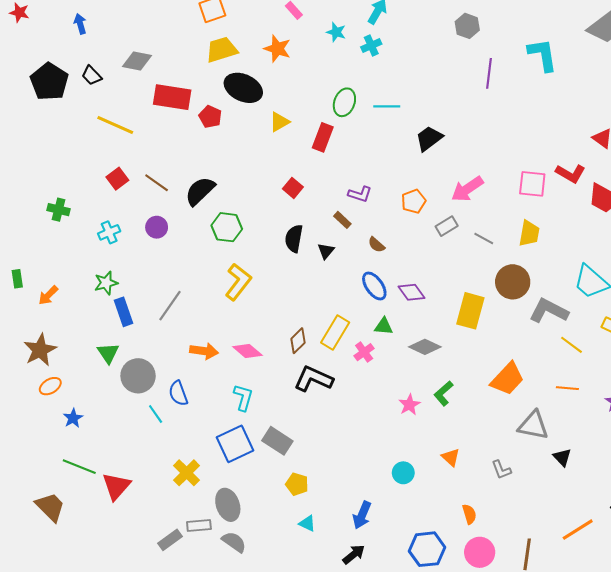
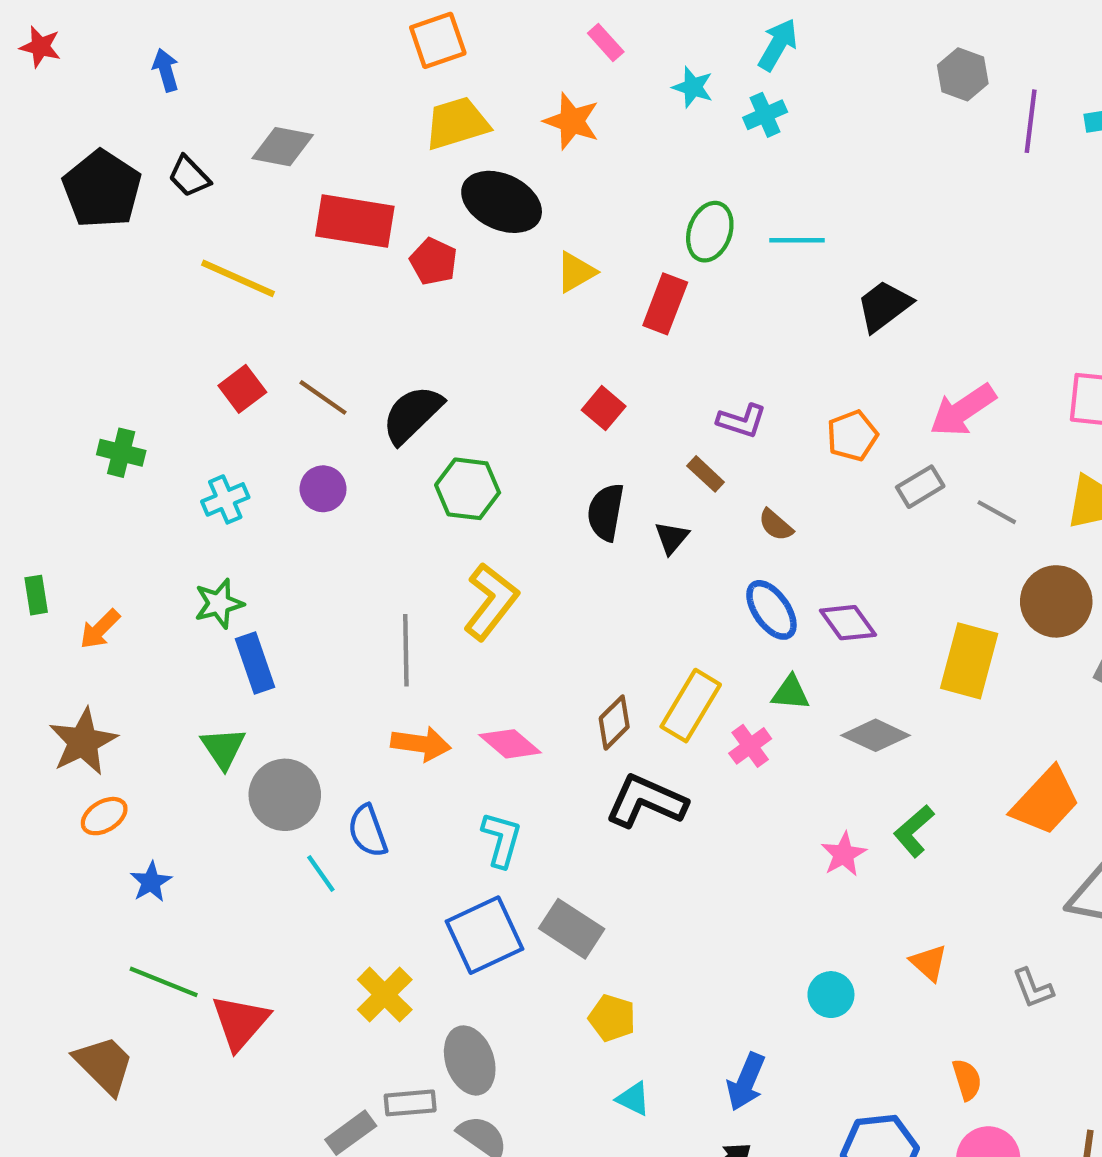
purple line: (489, 73) -> (1031, 121), moved
gray line: (170, 306) -> (406, 650), moved, turned -36

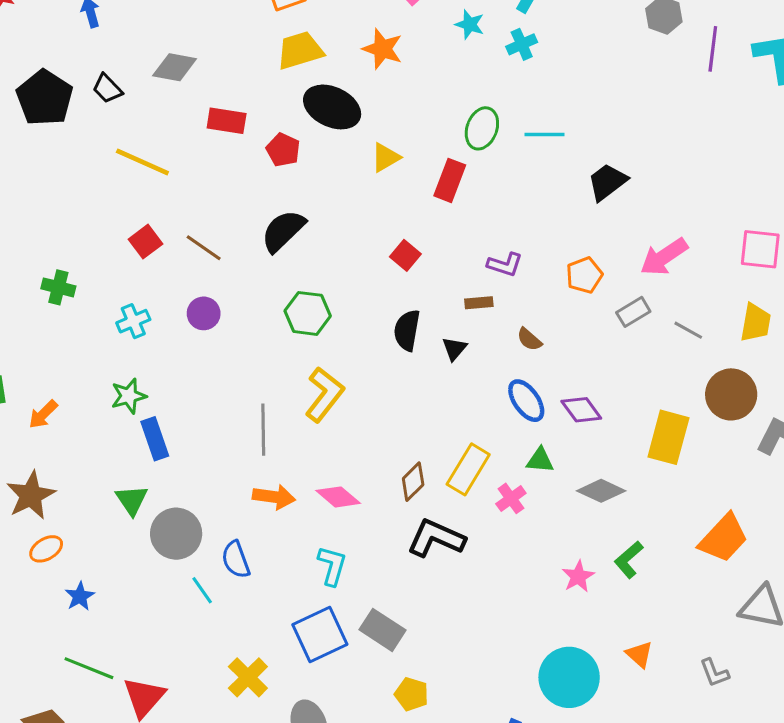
red rectangle: (355, 221) -> (227, 121), size x0.7
black semicircle: (412, 414) -> (283, 231), moved
brown rectangle: (706, 474) -> (479, 303), turned -48
cyan circle: (831, 995) -> (569, 677), size x1.8

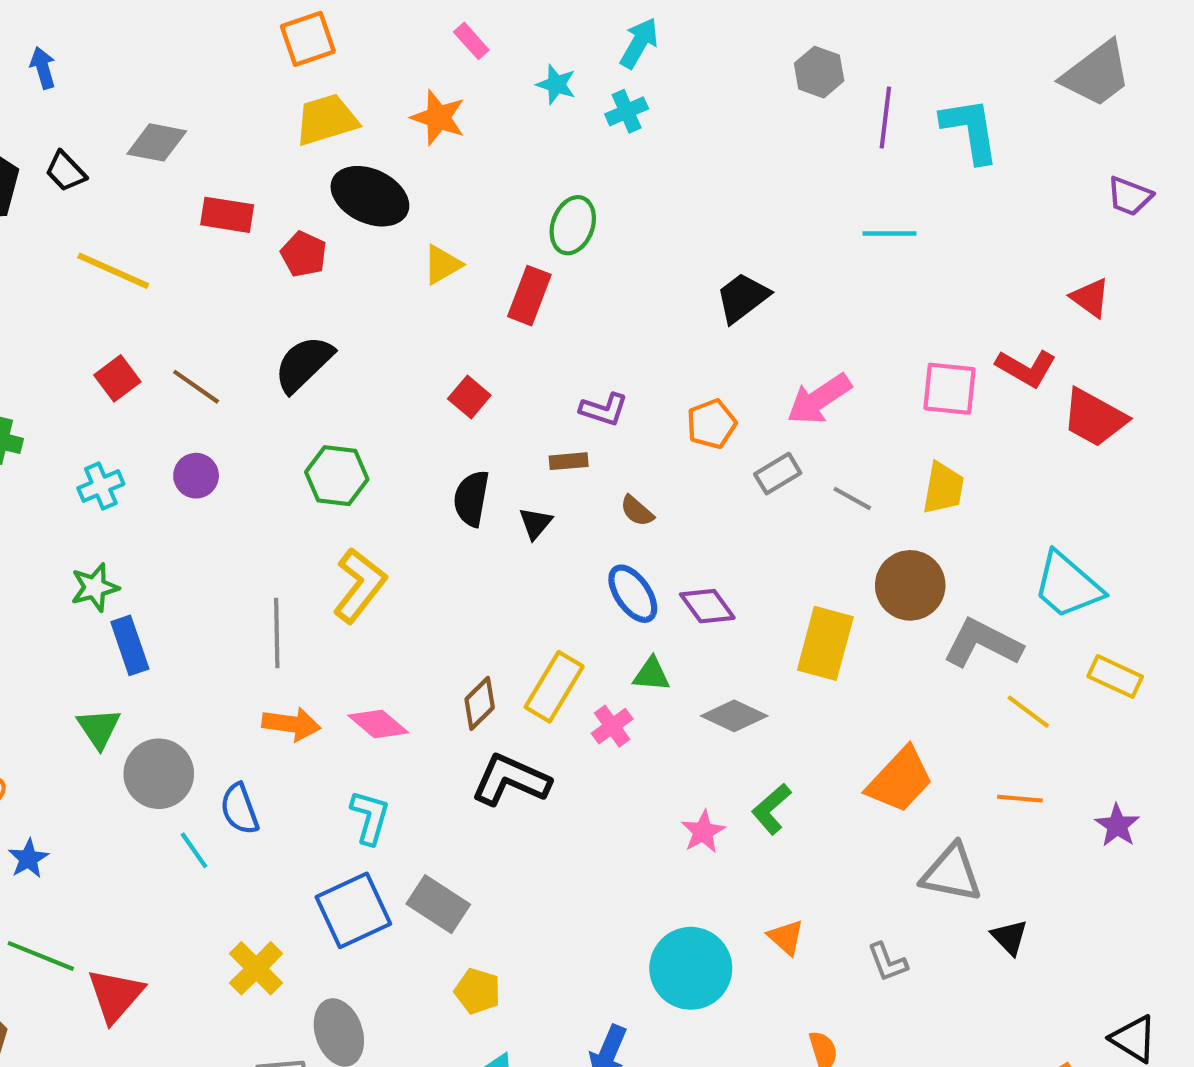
cyan line: (545, 135) -> (889, 233), moved

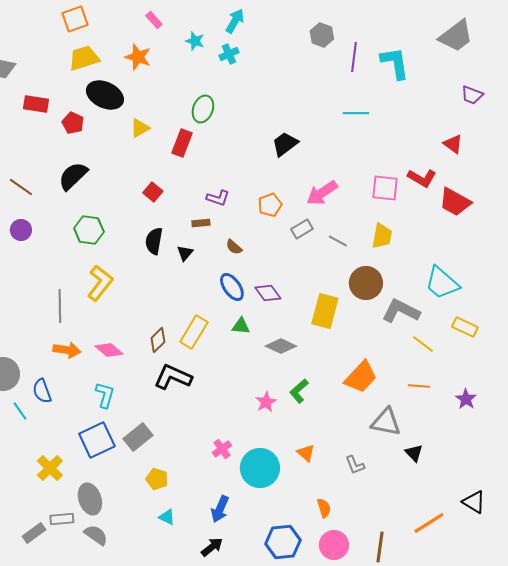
pink cross: (612, 726) -> (222, 449), moved
gray rectangle: (438, 904) -> (138, 437), turned -72

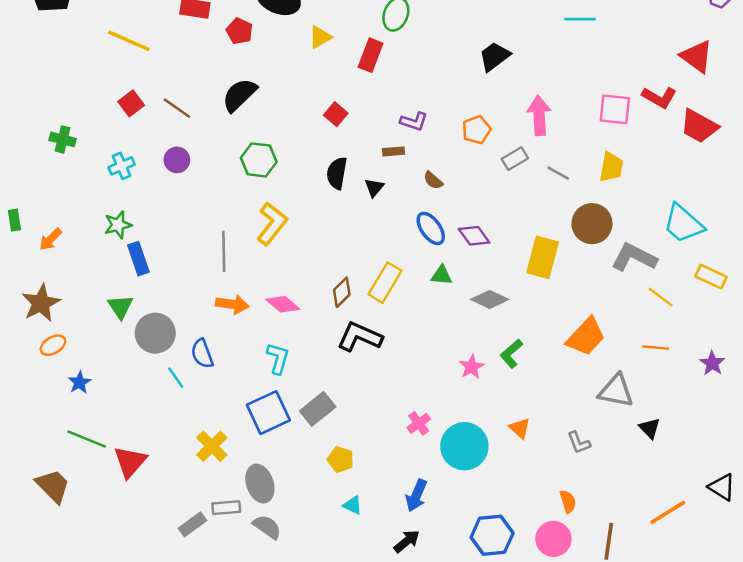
red triangle: (453, 144) -> (697, 56), size x1.4
pink arrow: (322, 193) -> (539, 115), turned 120
orange semicircle: (324, 508) -> (568, 502), moved

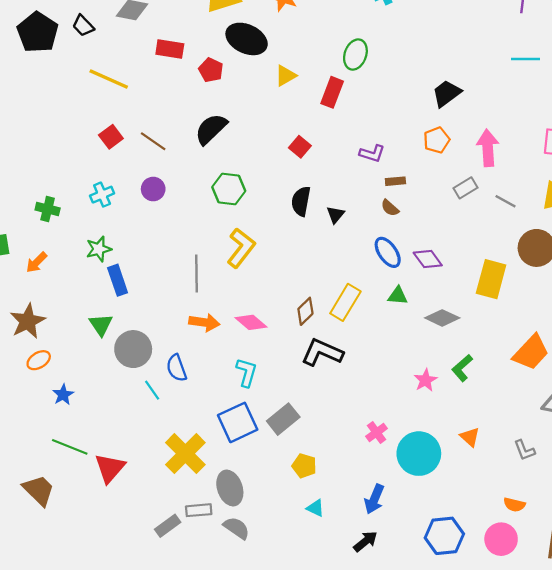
orange pentagon: (476, 130) -> (437, 140), moved
green cross: (63, 139) -> (48, 209), moved
brown rectangle: (393, 151) -> (395, 181), moved
yellow cross: (212, 446) -> (185, 454), size x1.4
orange semicircle: (568, 502) -> (514, 505), turned 120

